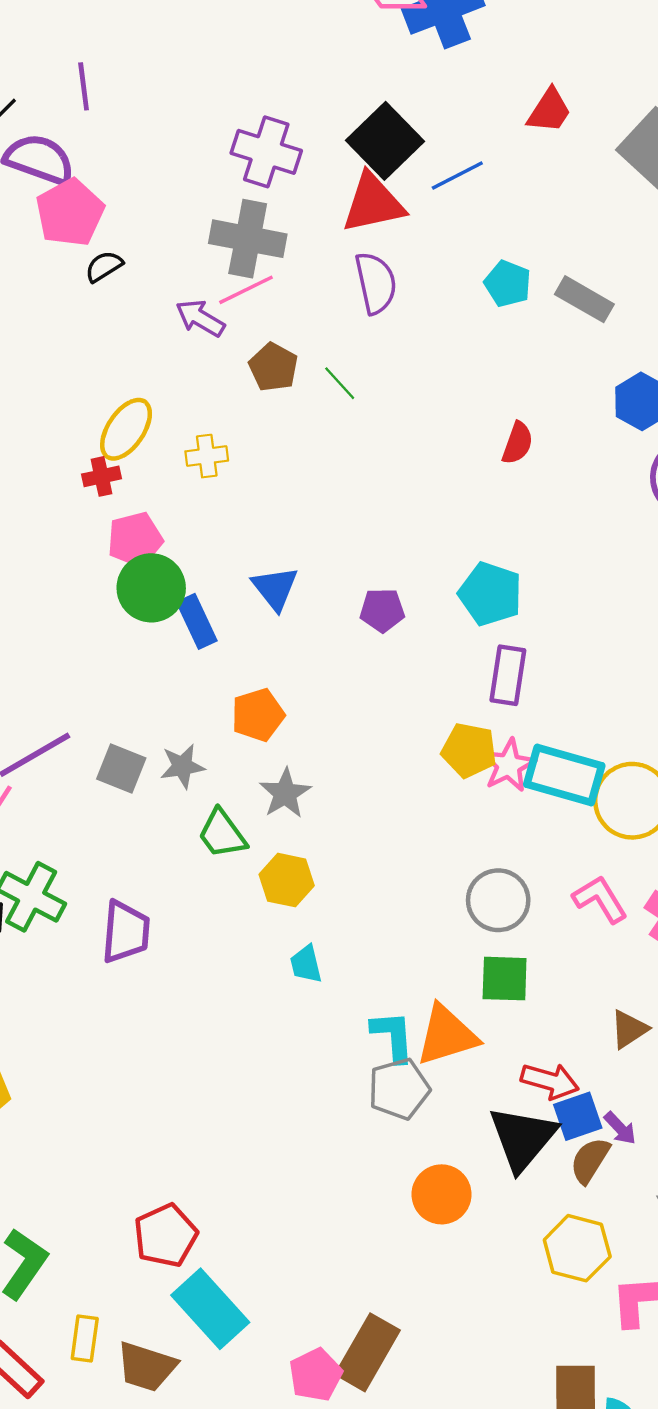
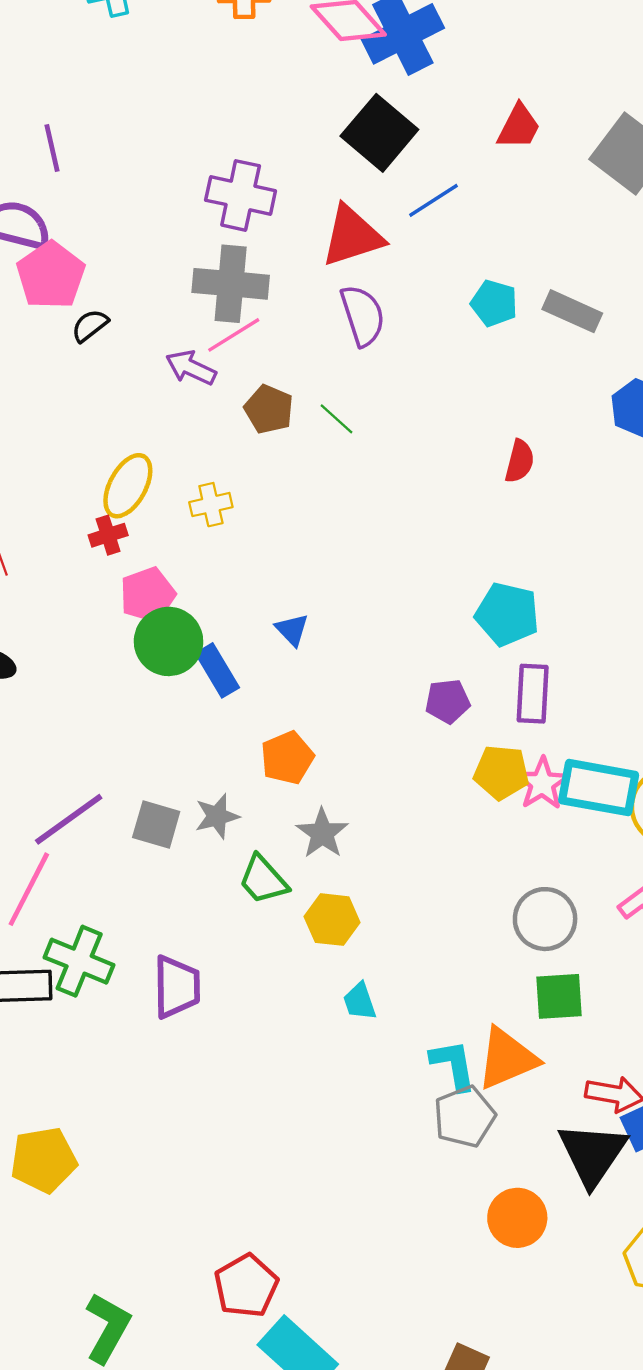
black square: (385, 141) -> (379, 133), moved
blue triangle: (275, 588) -> (292, 630), size x0.7
purple pentagon: (382, 610) -> (448, 701), moved

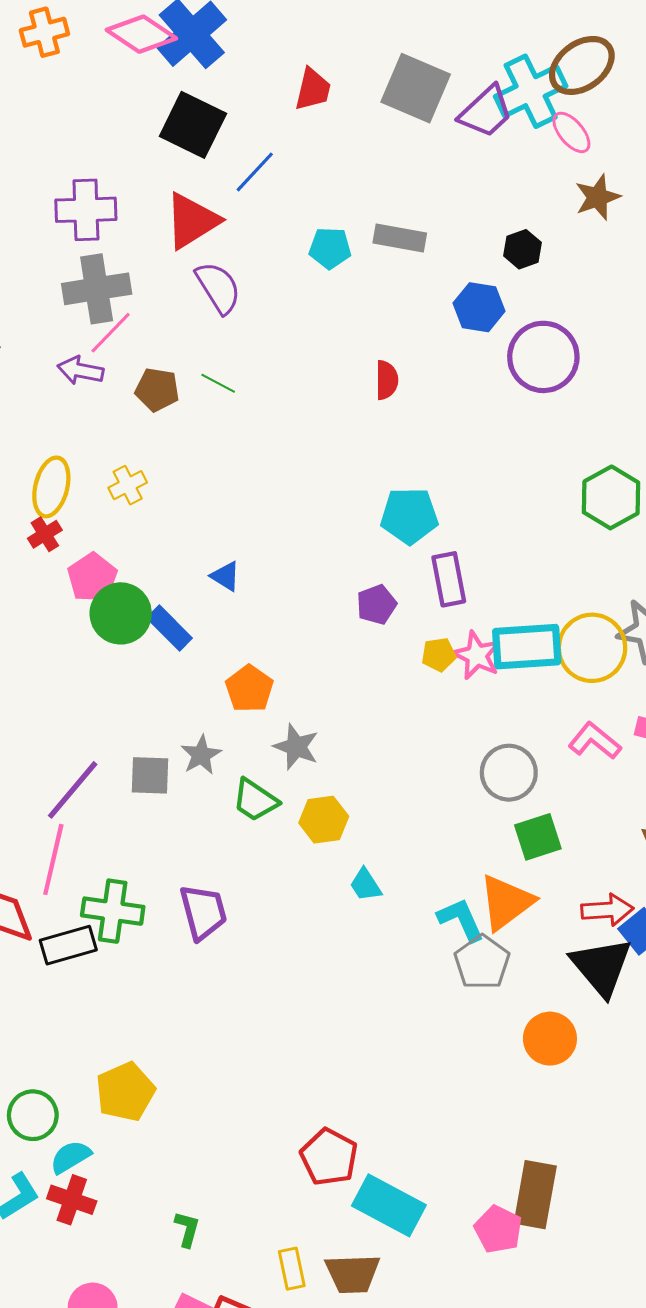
yellow pentagon: (501, 772) -> (439, 655), size x0.7
green L-shape: (108, 1328) -> (187, 1229), moved, size x0.6

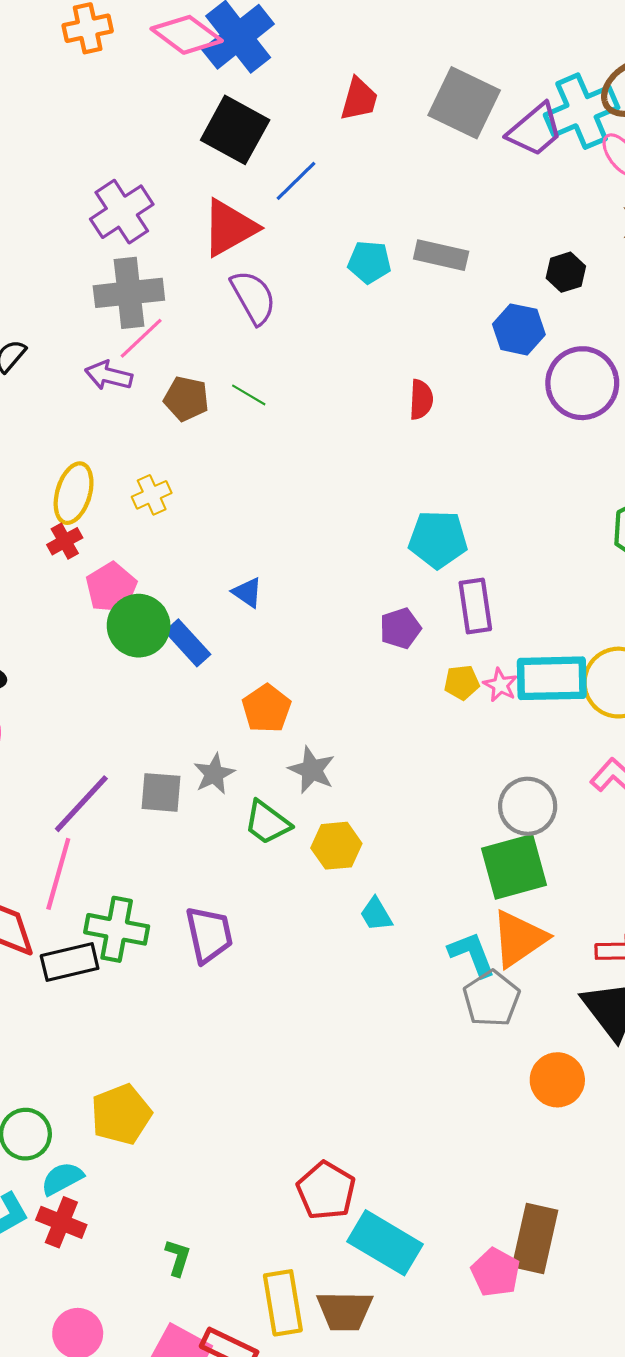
purple cross: (86, 210) -> (122, 212), turned -34
pink star: (477, 655) -> (500, 685), size x0.7
green square: (538, 837) -> (514, 867), moved, size x1.4
yellow rectangle: (292, 1269) -> (283, 1303), size x1.5

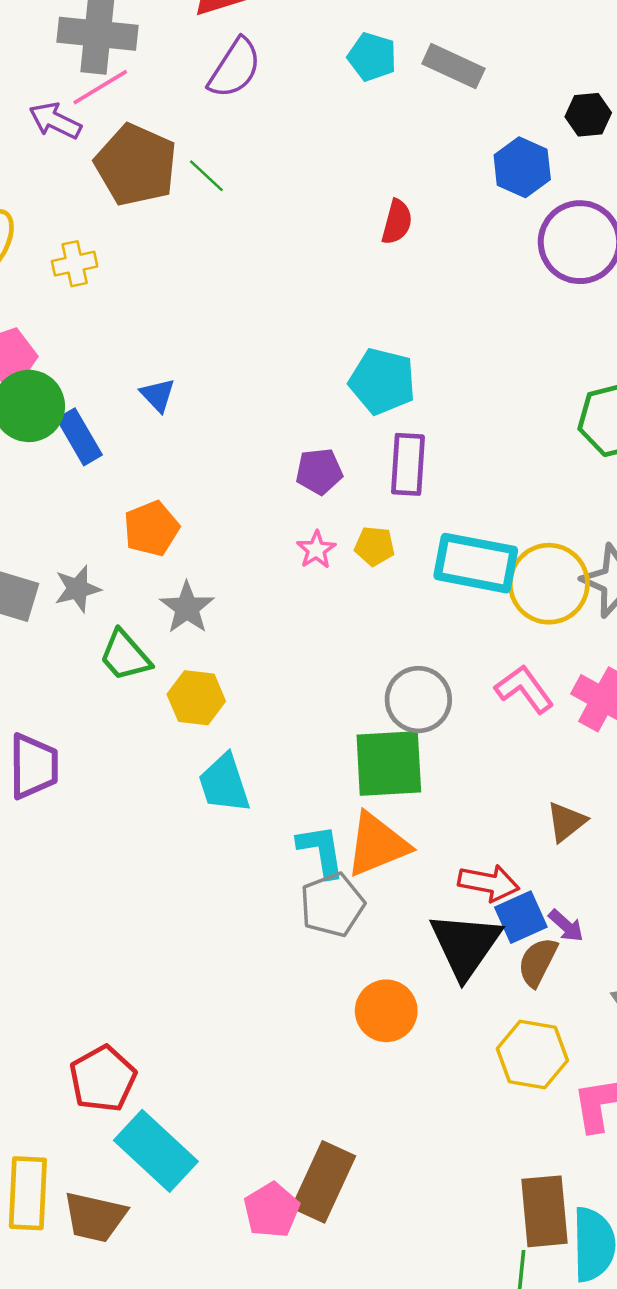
purple semicircle: (253, 297) -> (235, 68), turned 50
brown pentagon: (186, 399) -> (136, 165), size x1.6
pink star: (500, 685) -> (316, 550), moved
cyan trapezoid: (376, 914) -> (224, 783), size x1.5

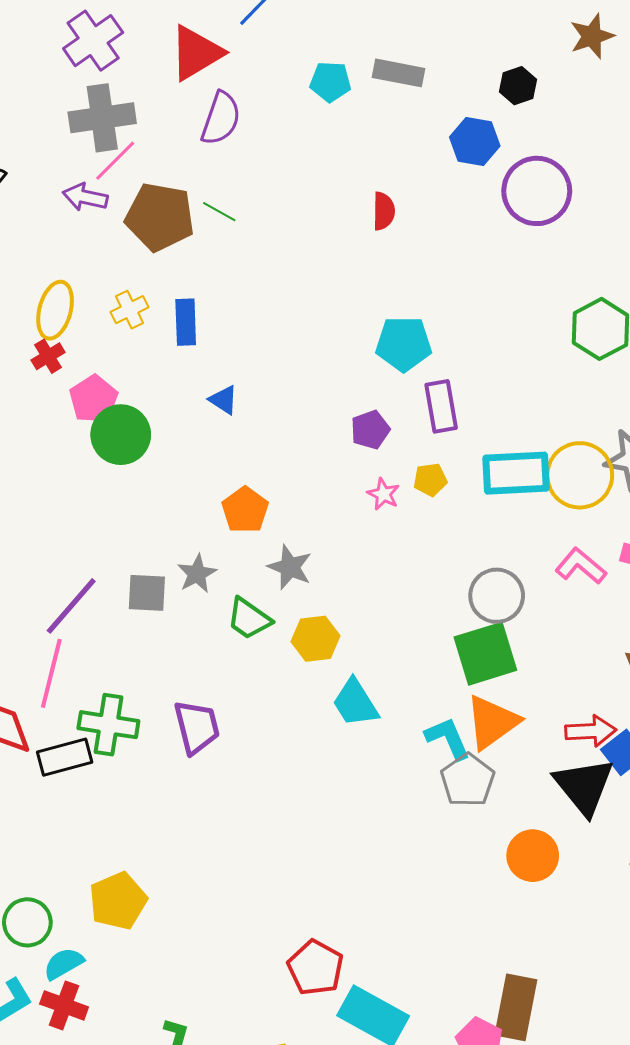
blue rectangle: (79, 437) -> (186, 322), moved, turned 42

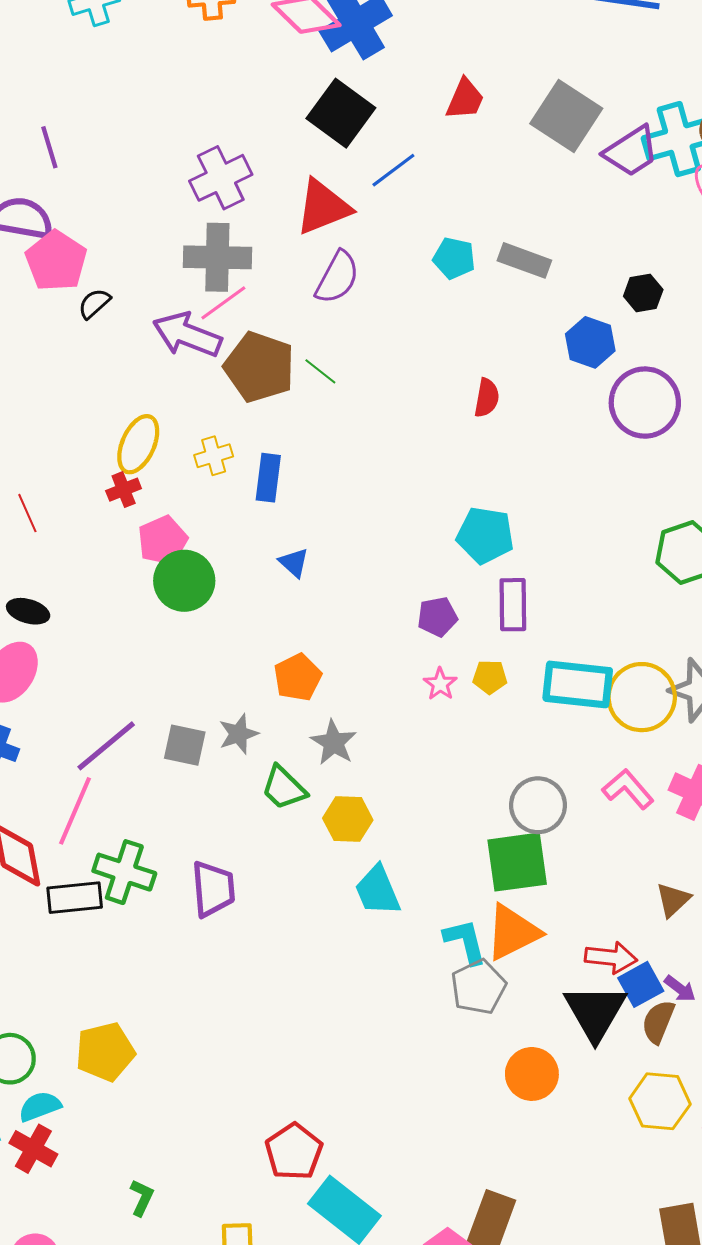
purple arrow: (85, 197) -> (187, 335), size x1.5

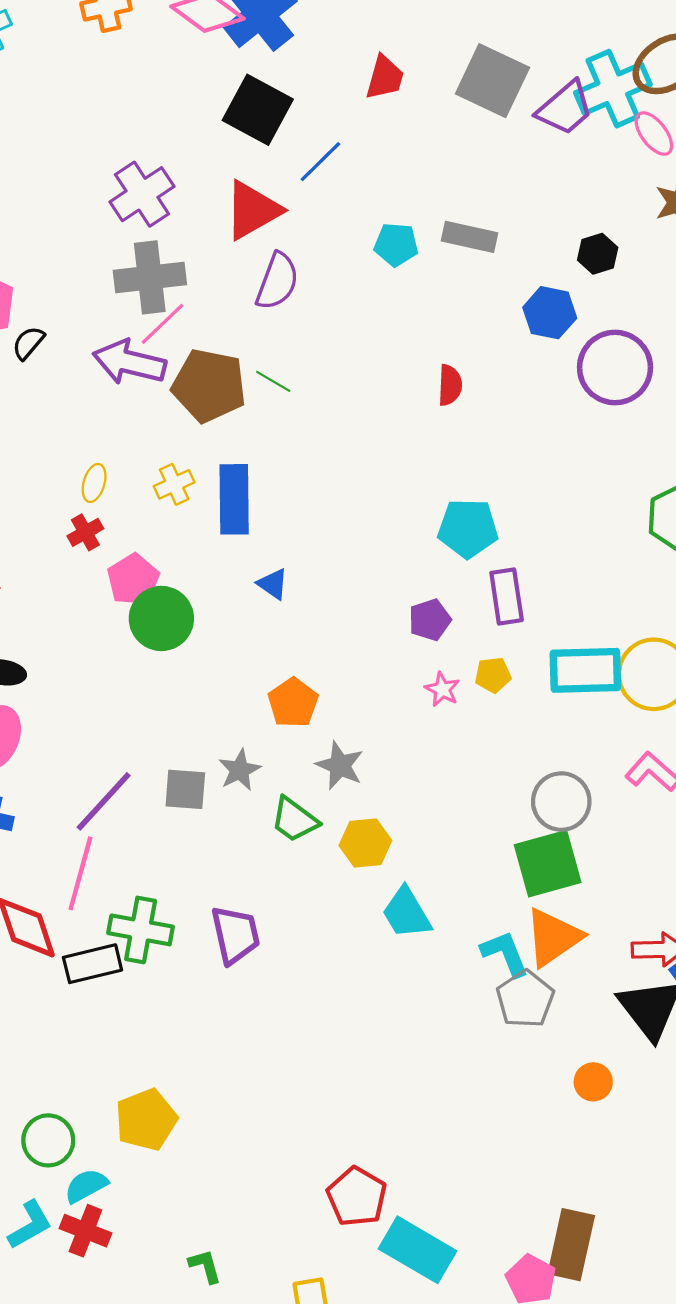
yellow ellipse: (138, 444) -> (94, 483), size x0.6
blue rectangle: (268, 478) -> (234, 499), size x1.4
orange circle: (532, 1074) -> (593, 1082), size x0.7
green L-shape: (142, 1198) -> (205, 1266), turned -33

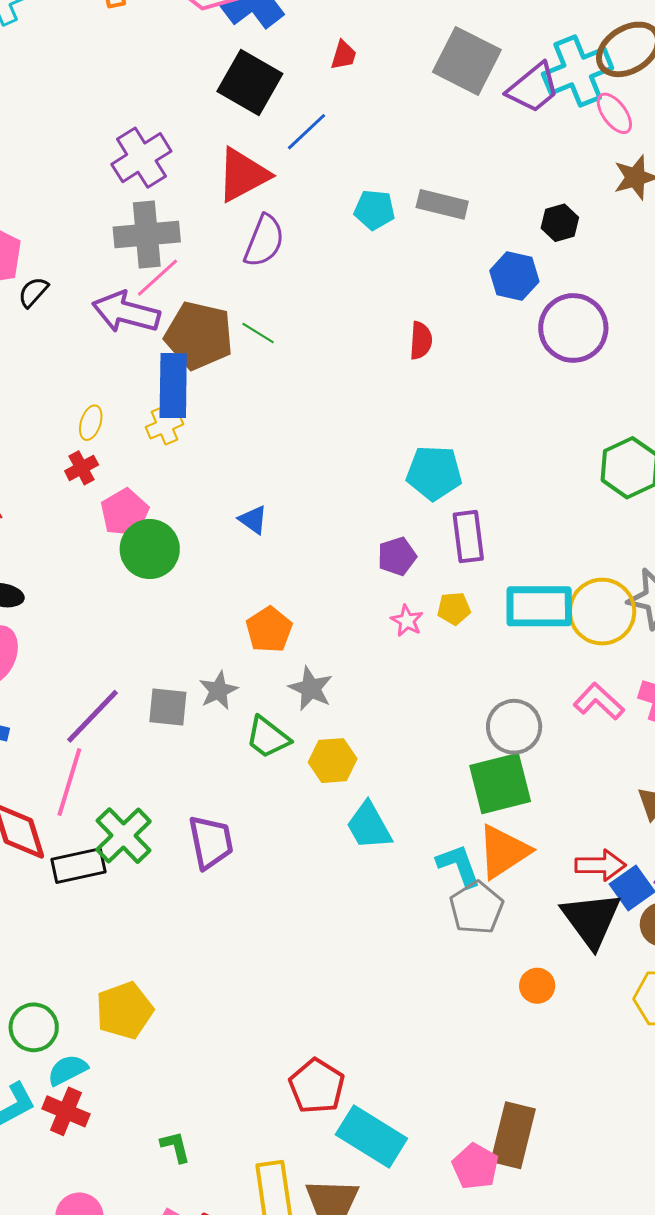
red trapezoid: (385, 78) -> (344, 55), moved, size x0.7
blue rectangle: (234, 499) -> (173, 386), moved
green cross: (141, 930) -> (124, 836), turned 34

